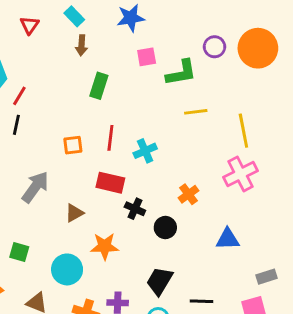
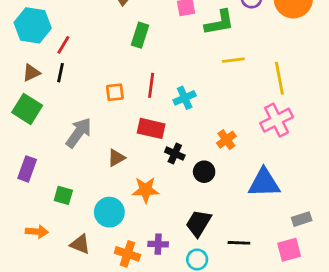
blue triangle: (228, 239) -> (264, 183), size x1.4

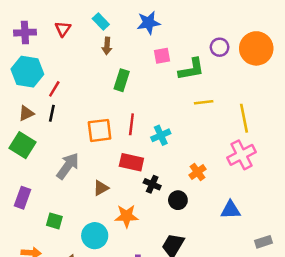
orange square: (115, 92) -> (100, 130), size x1.5
blue triangle: (264, 183) -> (231, 210), size x0.7

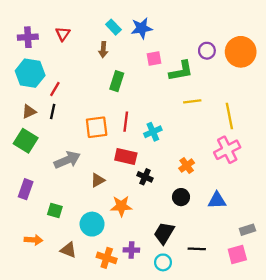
cyan rectangle: (101, 21) -> (113, 27), moved
gray arrow: (68, 166) -> (67, 160), turned 30
black circle: (178, 200) -> (181, 197), moved

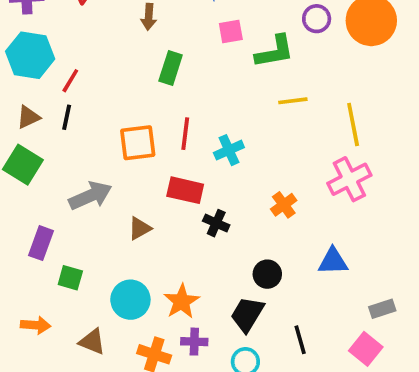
purple rectangle: (26, 189) -> (41, 243), moved
black circle: (181, 197) -> (267, 274), moved
orange star: (121, 206) -> (182, 301), moved, turned -30
black line: (197, 249) -> (300, 340), turned 72
pink square: (237, 255) -> (366, 349), turned -36

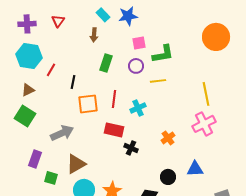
purple circle: (317, 19) -> (136, 66), moved
yellow line: (293, 101) -> (158, 81), moved
black line: (67, 117) -> (73, 82), moved
brown triangle: (140, 228) -> (76, 164), moved, size x1.5
black circle: (267, 274) -> (168, 177), moved

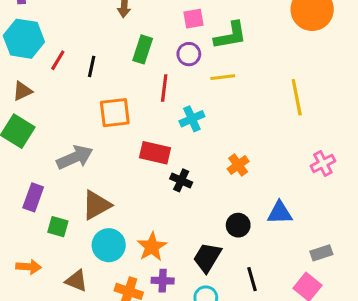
black line: (73, 82) -> (92, 66), moved
red line: (114, 99) -> (164, 88), moved
pink cross: (204, 124) -> (323, 163), moved, size x0.7

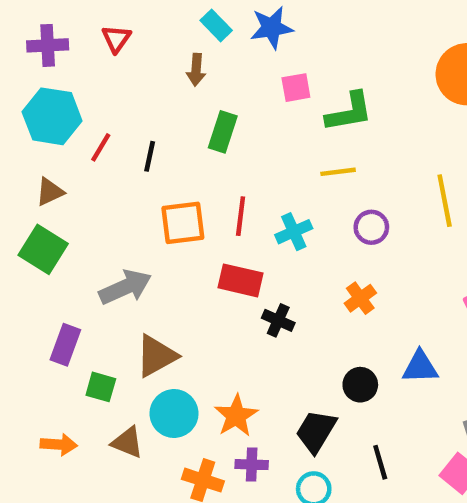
purple circle: (189, 54) -> (371, 227), moved
red line: (164, 88) -> (241, 216), moved
brown triangle: (76, 281) -> (127, 442), moved

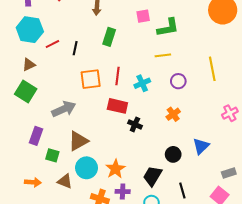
red line: (101, 147) -> (52, 44), turned 32
blue triangle: (420, 367) -> (201, 146), turned -42

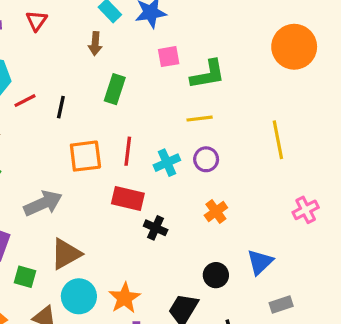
purple circle: (178, 81) -> (206, 159), moved
gray rectangle: (229, 173) -> (281, 304), moved

